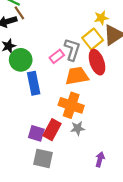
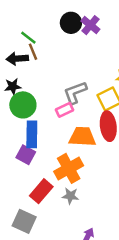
gray L-shape: (72, 50) -> (75, 93), moved, turned -140
orange cross: (71, 105) -> (69, 168), turned 30
purple square: (36, 133) -> (26, 155), moved

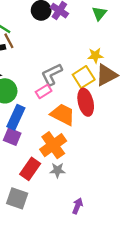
blue rectangle: (32, 134) -> (16, 117), turned 30
orange trapezoid: (82, 137) -> (63, 114), turned 30

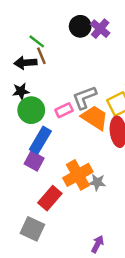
pink rectangle: (44, 91) -> (64, 110), moved
orange trapezoid: (63, 114) -> (95, 118), moved
gray star: (57, 170) -> (97, 182), moved

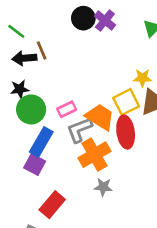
green line: (37, 41) -> (16, 31), moved
gray L-shape: (84, 97) -> (79, 130), moved
orange cross: (78, 175) -> (94, 155), moved

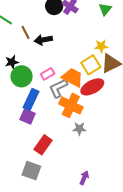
black arrow: (24, 58) -> (43, 40), moved
red ellipse: (126, 132) -> (92, 87), turned 75
orange cross: (94, 155) -> (71, 105), turned -30

